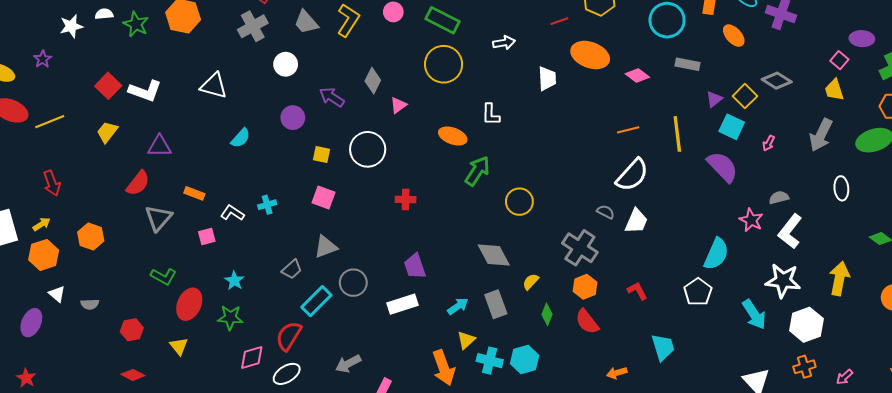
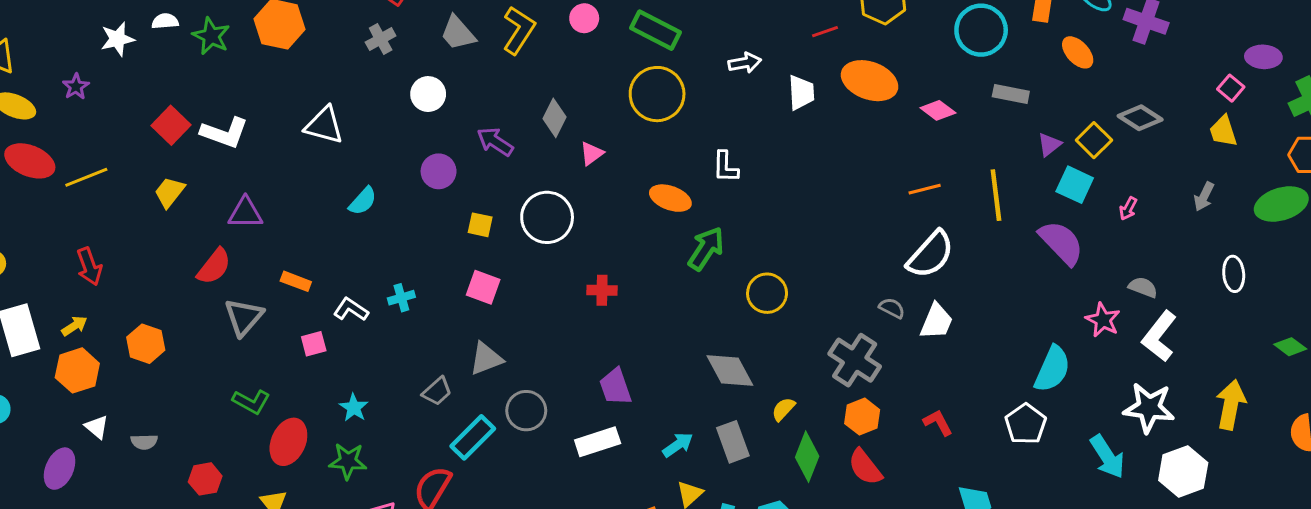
gray cross: (253, 26) -> (381, 39), size x0.7
white trapezoid: (547, 79) -> (801, 93), moved
gray arrow: (821, 135) -> (1204, 197), size x0.6
gray semicircle: (779, 198) -> (1143, 287), turned 36
green diamond: (547, 314) -> (807, 457), size x1.5

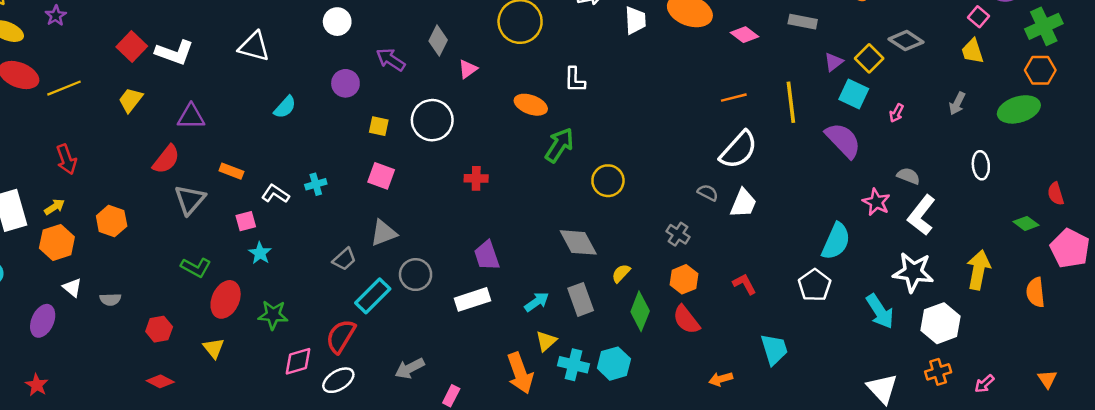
gray cross: (855, 360) -> (678, 234), size x0.6
cyan star: (354, 408) -> (260, 253), moved

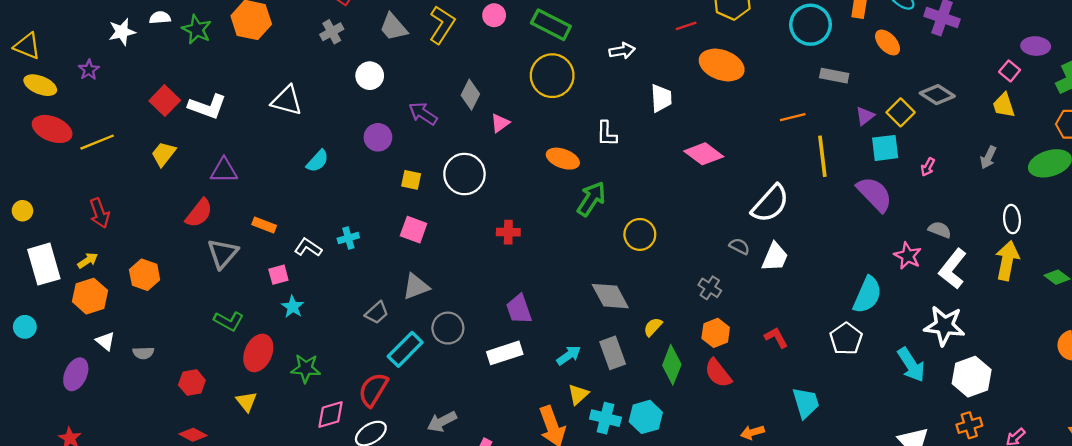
white trapezoid: (635, 20) -> (661, 98), moved
pink diamond: (745, 35) -> (704, 154), moved, size x1.4
cyan square: (854, 94) -> (885, 148), turned -32
orange line: (734, 98) -> (793, 117), moved
yellow arrow: (978, 270) -> (1007, 261), moved

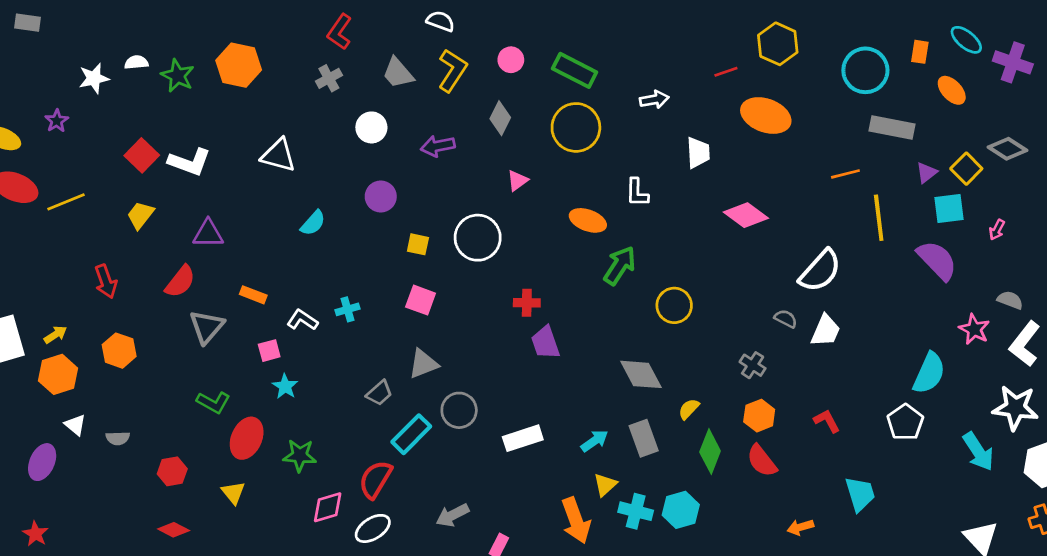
gray rectangle: (834, 76) -> (892, 127), size x1.4
gray diamond: (470, 95) -> (500, 118), moved
purple arrow: (423, 114) -> (438, 146), moved, turned -44
red arrow: (99, 213) -> (106, 281), moved
purple trapezoid: (519, 309) -> (545, 343), moved

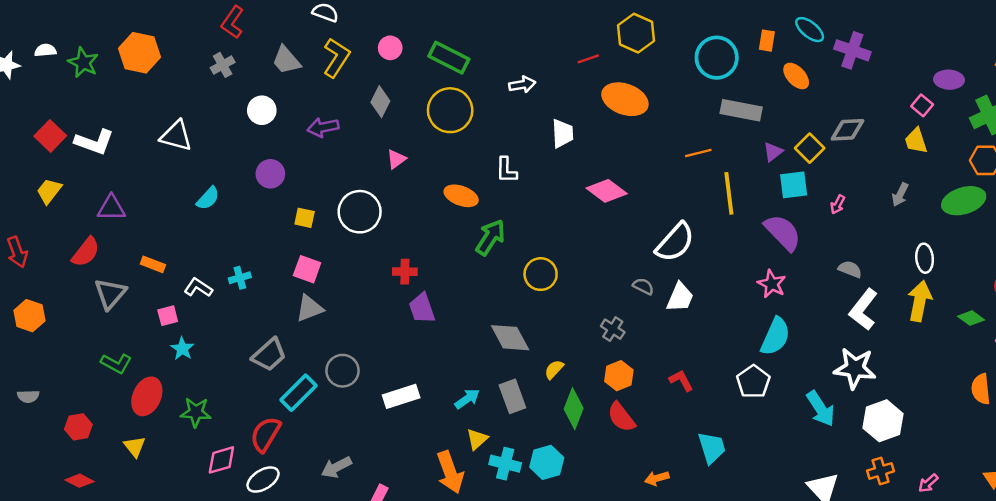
gray diamond: (1007, 149) -> (848, 130), turned -36
pink star: (974, 329) -> (772, 284), moved
gray triangle: (423, 364) -> (309, 308), moved
gray trapezoid: (379, 393) -> (269, 355), size x1.4

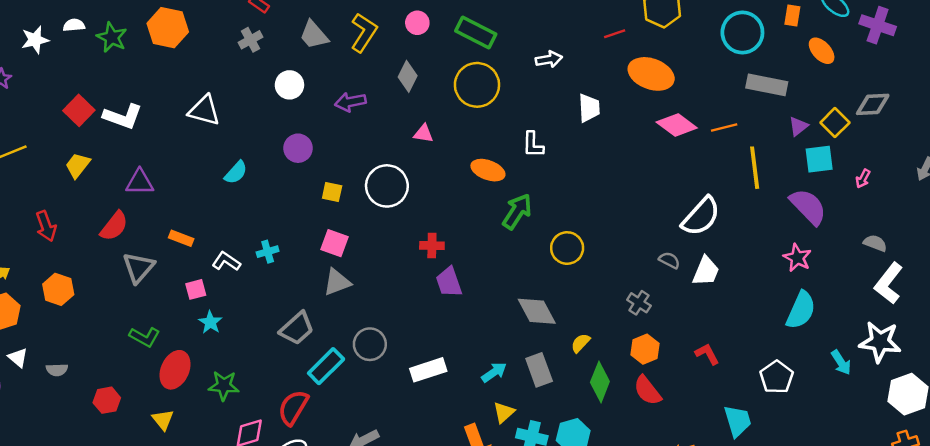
pink triangle: (396, 159) -> (423, 134), turned 45
pink diamond: (607, 191) -> (677, 125), moved
white pentagon: (753, 382) -> (777, 377), moved
cyan arrow: (821, 409) -> (841, 362), moved, size x0.7

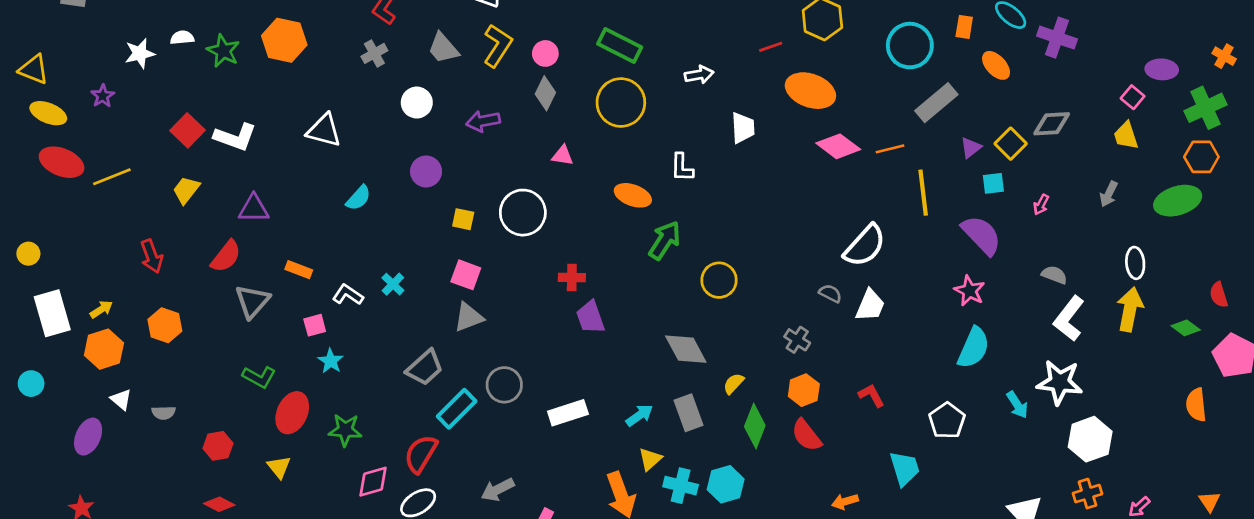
pink circle: (417, 23) -> (545, 53), moved
gray rectangle: (767, 85) -> (936, 103), turned -51
cyan square: (819, 159) -> (993, 183), size x0.7
cyan cross: (268, 252) -> (393, 284), turned -30

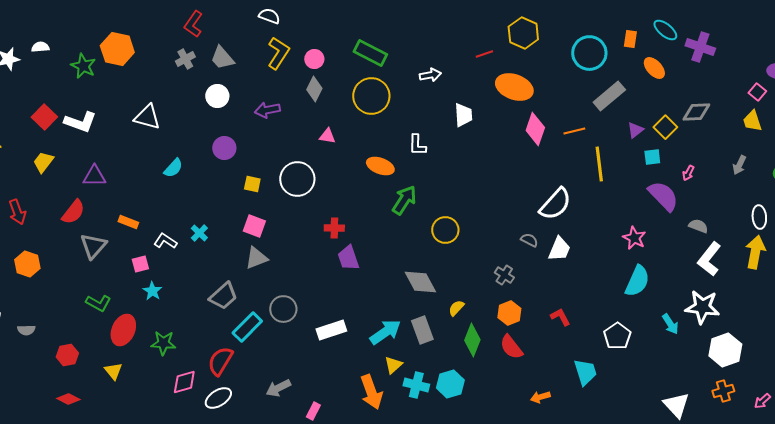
gray trapezoid: (443, 48) -> (222, 58), moved
green star: (223, 51) -> (83, 66), moved
pink diamond: (838, 146) -> (535, 129), turned 72
purple semicircle: (981, 235) -> (663, 196), moved
cyan arrow: (639, 415) -> (385, 332), size x1.5

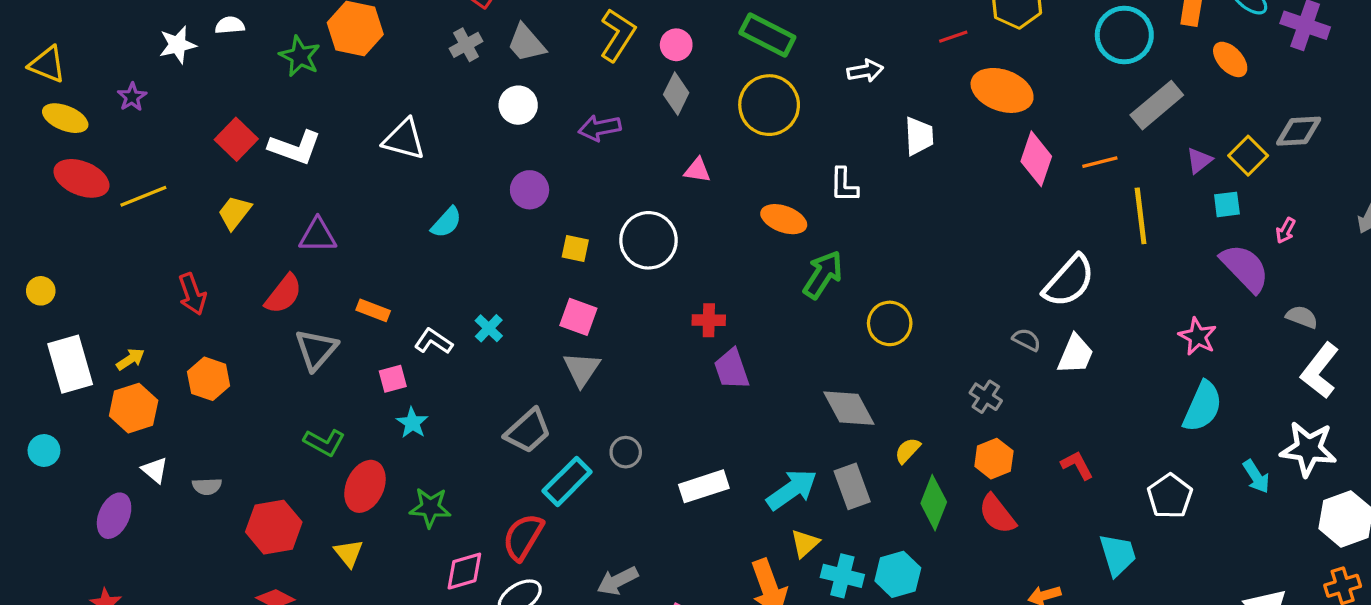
gray triangle: (256, 258) -> (582, 369), turned -35
gray circle: (283, 309) -> (626, 452), size x0.7
red hexagon: (67, 355) -> (274, 527), size x1.5

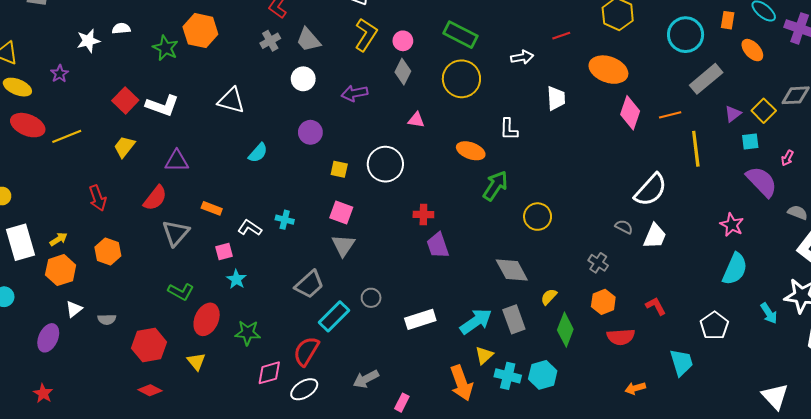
red line: (953, 37) -> (561, 36), moved
cyan cross: (489, 328) -> (285, 220), turned -30
white triangle: (155, 470) -> (74, 309), turned 42
red semicircle: (997, 514) -> (621, 337), moved, turned -56

